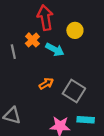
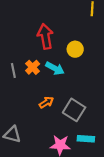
orange cross: (32, 40) -> (33, 67), moved

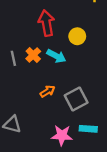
gray square: (74, 110) -> (76, 99), turned 30

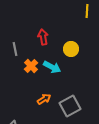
red arrow: (46, 23) -> (43, 37), size x0.7
gray line: (13, 58) -> (15, 49), moved

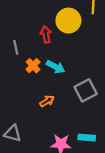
yellow circle: (71, 49) -> (68, 21), moved, size x1.5
gray square: (70, 106) -> (86, 90), moved

